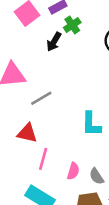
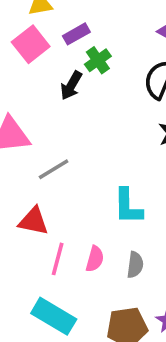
pink semicircle: (73, 171) -> (95, 259), moved
gray semicircle: (97, 176) -> (135, 265), moved, turned -138

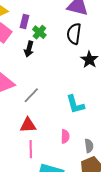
purple rectangle: (76, 34) -> (24, 21), turned -32
pink line: (58, 259) -> (31, 149), moved
gray semicircle: (135, 265) -> (89, 146), moved

